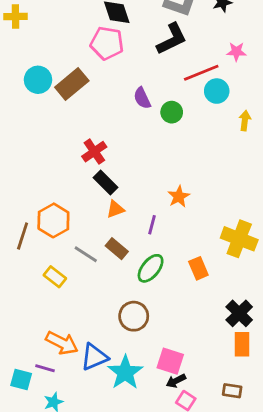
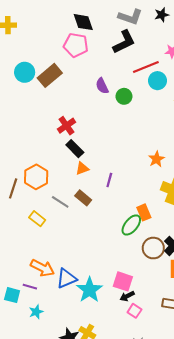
orange star: (179, 197) -> (156, 159), moved
green ellipse: (151, 268) -> (131, 225), moved
brown circle: (134, 316) -> (153, 248), moved

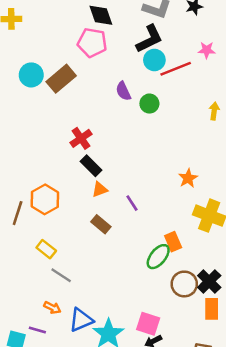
cyan circle: (157, 81) -> (154, 60), moved
purple line: (109, 180) -> (132, 203), turned -48
gray line: (60, 202) -> (61, 275), moved
orange arrow: (42, 268) -> (52, 308), size x0.6

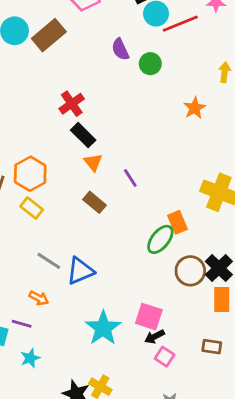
orange star: (188, 178) -> (195, 108), moved
orange triangle: (100, 189) -> (93, 162), turned -49
yellow rectangle: (46, 249) -> (32, 208), moved
blue triangle: (81, 320) -> (80, 271), moved

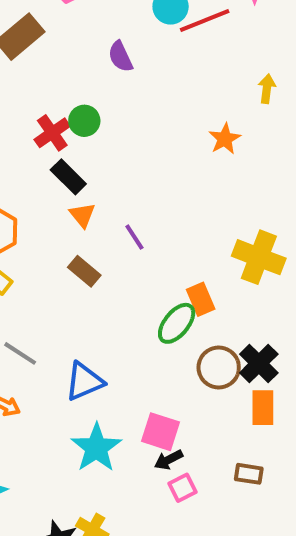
green circle: (150, 64) -> (84, 121), moved
blue triangle: (80, 271) -> (84, 382), moved
pink square: (165, 357) -> (183, 488), turned 30

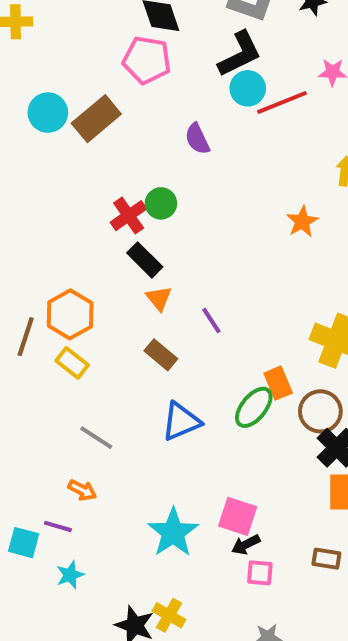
brown circle: (219, 367) -> (320, 411), moved
blue triangle: (84, 382) -> (181, 421), moved
pink square: (183, 488) -> (260, 573), turned 32

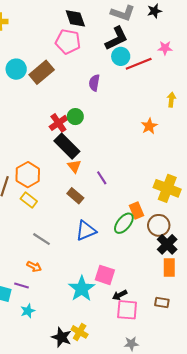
purple semicircle: (197, 139) -> (94, 83), turned 35
black rectangle: (145, 260) -> (67, 146), size x1.4
pink square: (238, 516) -> (105, 275), moved
pink square: (260, 573) -> (127, 310), size x1.5

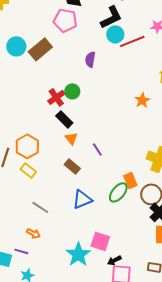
black rectangle: (67, 146) -> (64, 119), size x0.7

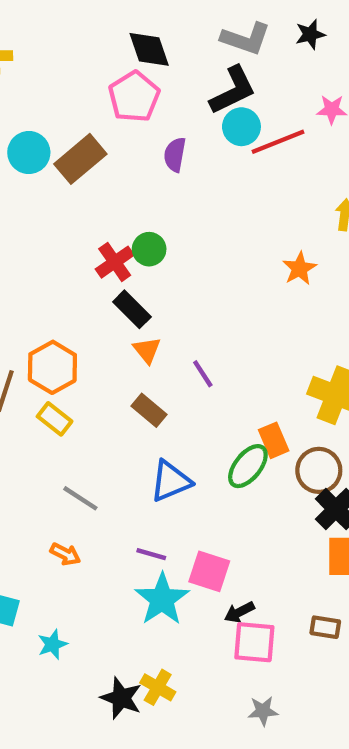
pink pentagon: (65, 20) -> (134, 97), turned 30
purple semicircle: (90, 59) -> (175, 155), moved
purple line: (21, 251) -> (151, 554), moved

